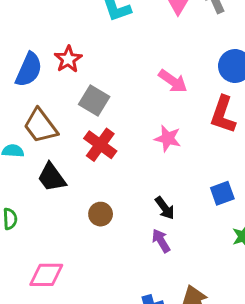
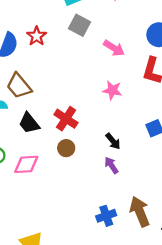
gray square: (94, 101) -> (79, 25), moved
red cross: (100, 145) -> (66, 119), moved
pink diamond: (46, 275) -> (26, 164), moved

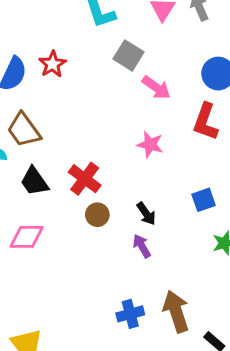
gray square: (79, 25) -> (128, 55), moved
brown circle: (66, 148) -> (97, 215), moved

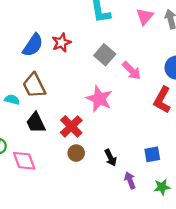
gray square: (128, 55) -> (105, 55), moved
pink star: (150, 145) -> (99, 99), moved, size x1.4
pink diamond: (27, 237) -> (24, 161), turned 60
purple arrow: (142, 246) -> (130, 180), moved

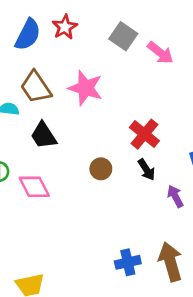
pink star: (99, 99) -> (86, 88), moved
red cross: (71, 126) -> (144, 134), moved

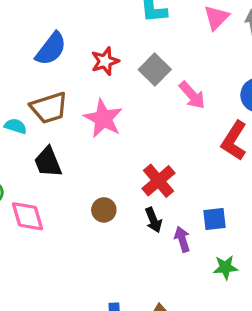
red star: (65, 27) -> (105, 61), moved
brown trapezoid: (36, 87) -> (49, 108), turned -84
purple arrow: (175, 196) -> (182, 239), moved

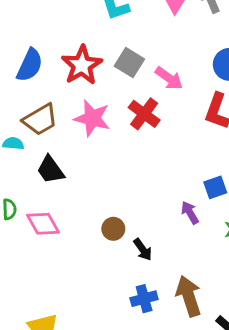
red star: (105, 61) -> (82, 65), size x1.5
red cross: (158, 181) -> (144, 114), moved
brown circle: (104, 210) -> (113, 229), moved
black arrow: (153, 220) -> (143, 250), moved

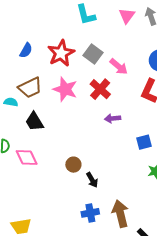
blue semicircle: (30, 65) -> (26, 50), size x0.7
purple arrow: (190, 213) -> (113, 118), moved, turned -70

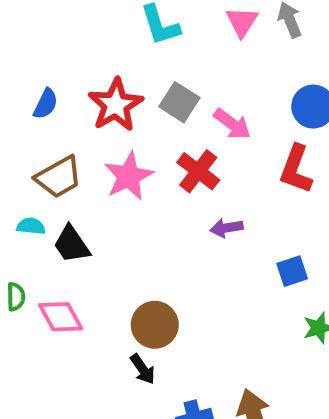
pink star: (65, 89) -> (129, 176), turned 30
cyan semicircle: (11, 102) -> (31, 226), moved
brown circle: (73, 165) -> (155, 325), size x1.5
black arrow: (92, 180) -> (143, 369), moved

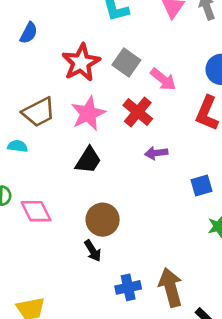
blue semicircle: (46, 104) -> (29, 33), moved
black trapezoid: (72, 244) -> (88, 160), moved, turned -116

